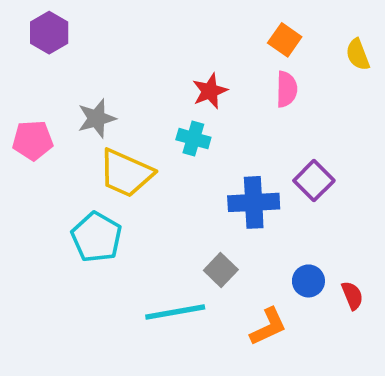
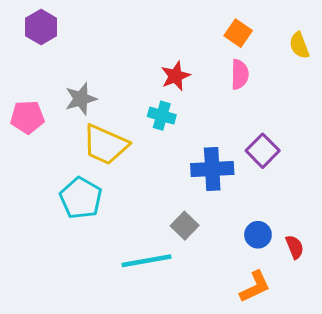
orange L-shape: (268, 327) -> (255, 287), moved

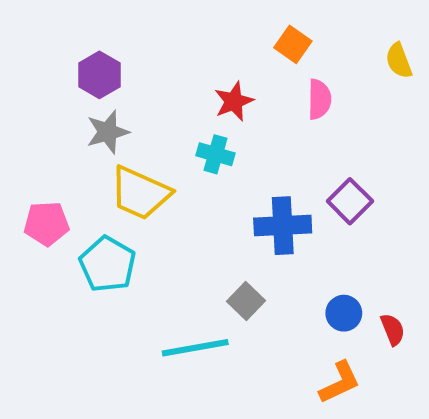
purple hexagon: (41, 27) -> (99, 75), moved
orange square: (238, 33) -> (293, 44), moved
pink pentagon: (27, 117) -> (46, 224), moved

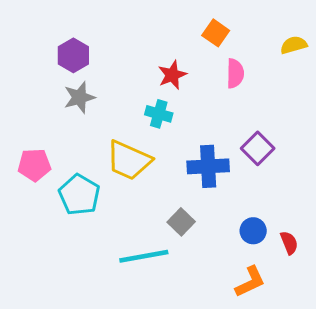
yellow semicircle: (399, 61) -> (294, 45), turned 95
yellow trapezoid: (140, 193) -> (129, 160), moved

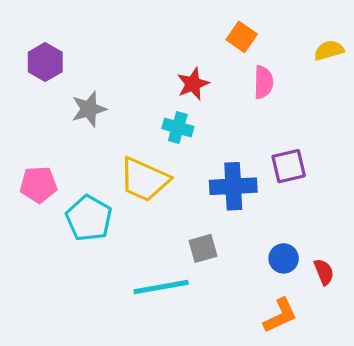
purple hexagon: (73, 55) -> (45, 62), moved
purple square: (258, 148) -> (289, 166), turned 32
gray square: (181, 222) -> (203, 248), turned 30

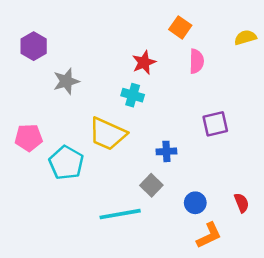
blue cross: (233, 186) -> (166, 151), moved, size x0.6
gray square: (203, 248) -> (151, 185), turned -30
blue circle: (284, 258) -> (195, 203), moved

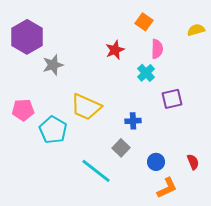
purple hexagon: (34, 46) -> (27, 37), size x1.5
cyan cross: (133, 95) -> (146, 73), moved, turned 30
cyan line: (120, 214) -> (96, 171), turned 48

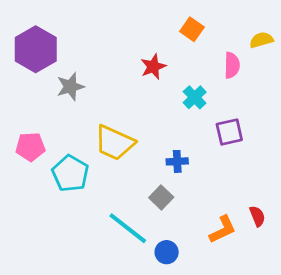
pink semicircle: (157, 49) -> (232, 65), moved
blue circle: (156, 162) -> (167, 252), moved
orange L-shape: (167, 188) -> (223, 229), moved

